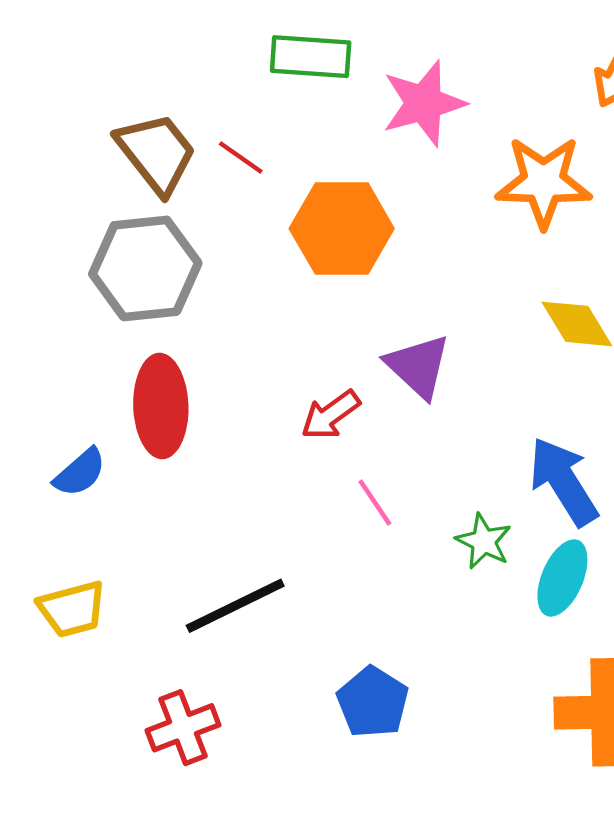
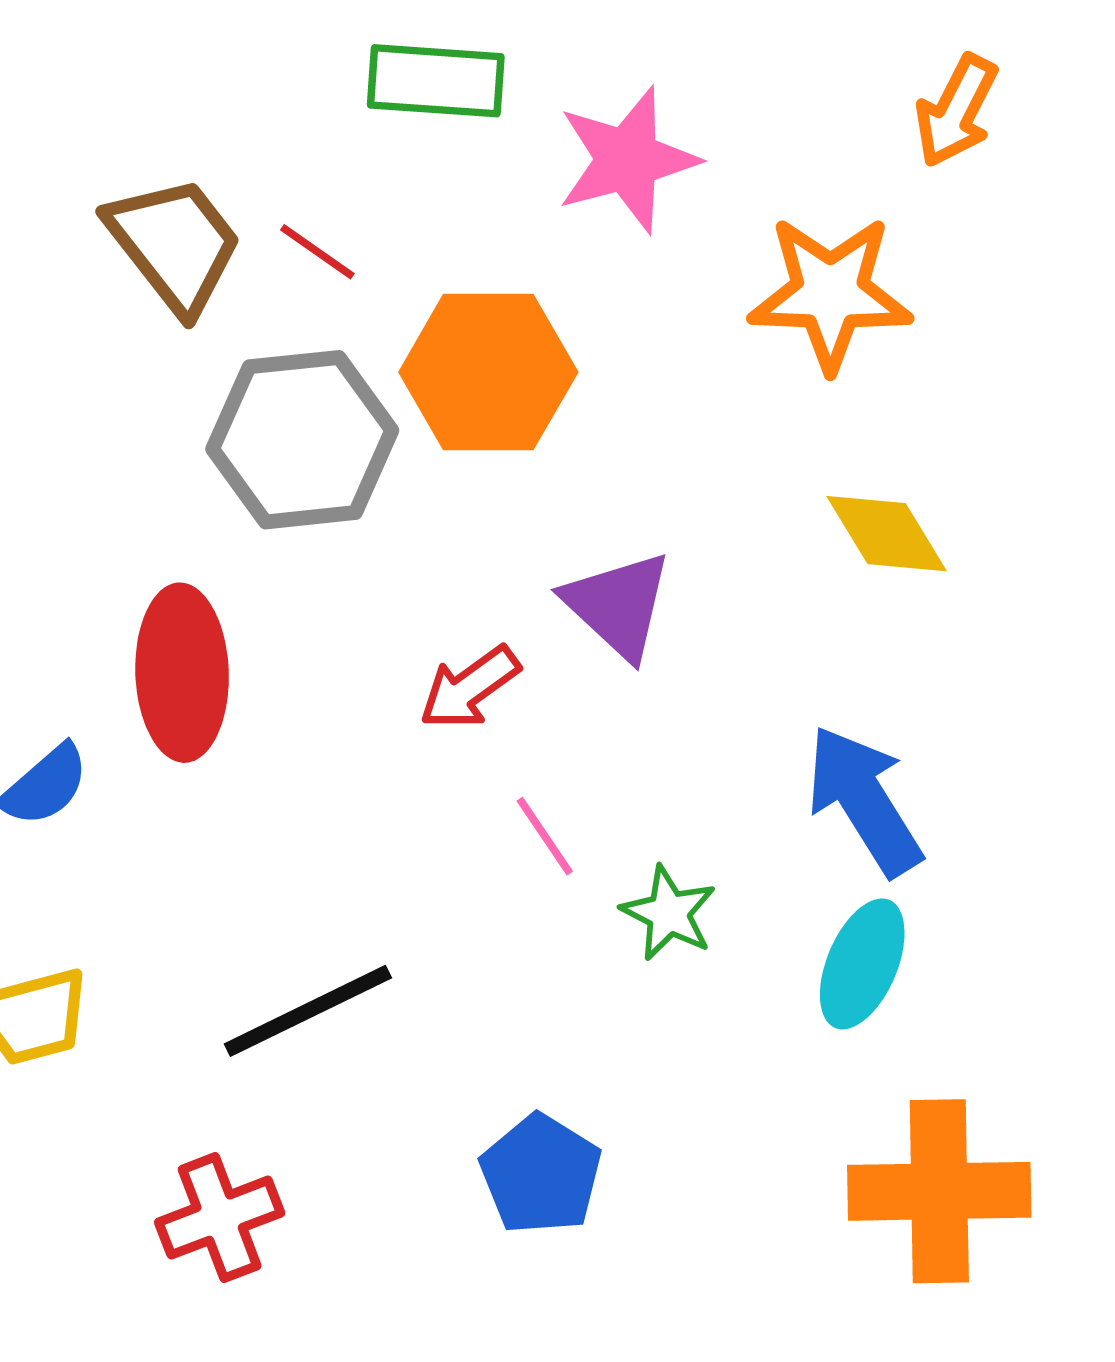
gray hexagon: (145, 268) -> (302, 440), moved
green star: (484, 541) -> (669, 913), moved

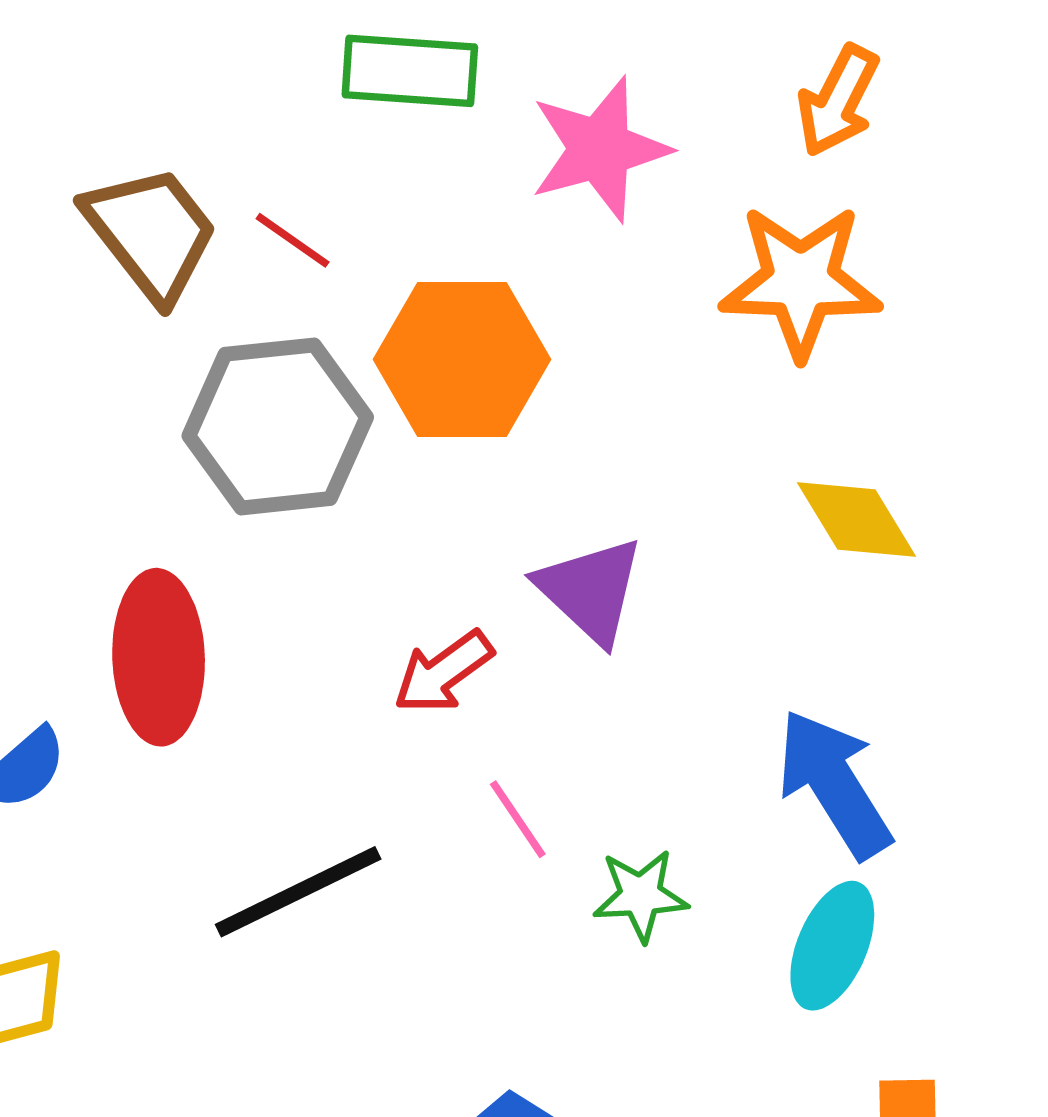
orange arrow: (956, 111) -> (838, 101), moved
green star: (669, 913) -> (641, 895), turned -30
black line: (308, 1011) -> (298, 892), moved

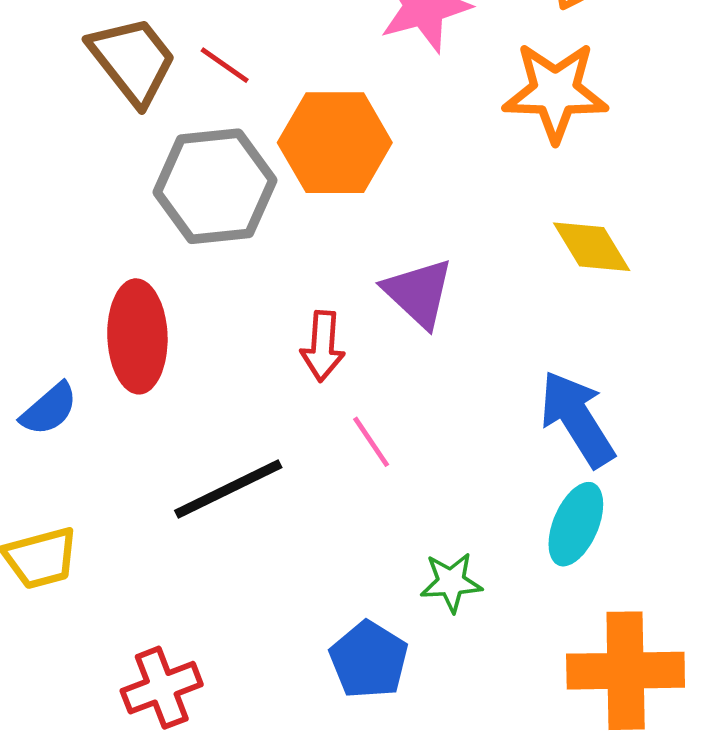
red arrow: (443, 672) -> (323, 346), turned -50
green star: (641, 895) -> (451, 582), moved

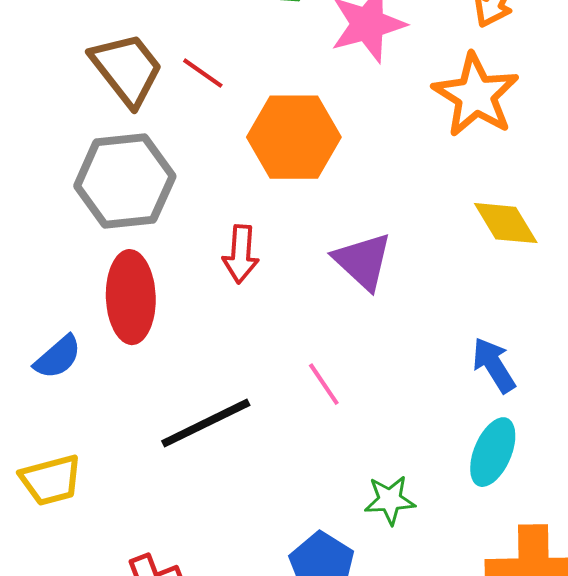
orange star: (555, 92) -> (476, 95), turned 30
gray hexagon: (215, 186) -> (125, 181), moved
red arrow: (323, 346) -> (241, 254), moved
blue arrow: (577, 419) -> (494, 365), size x0.7

